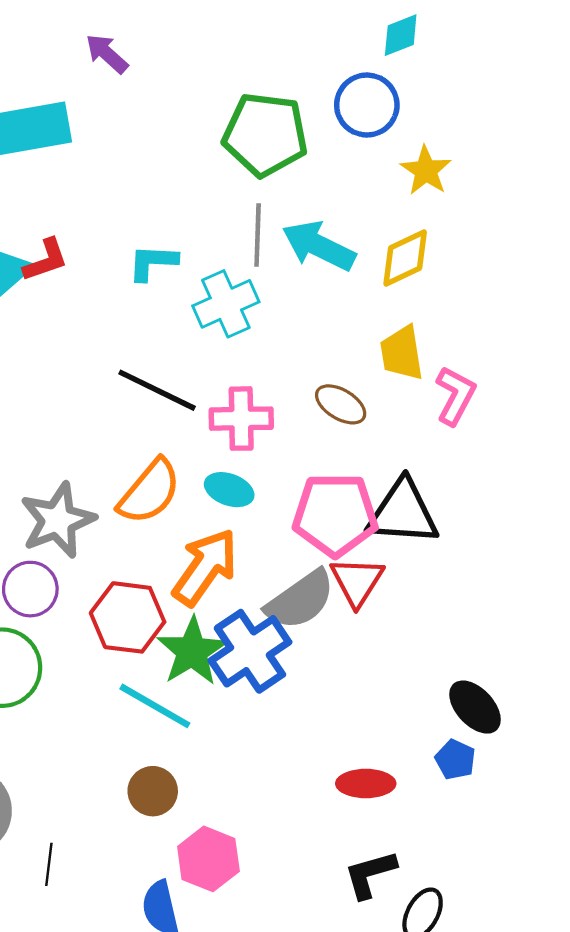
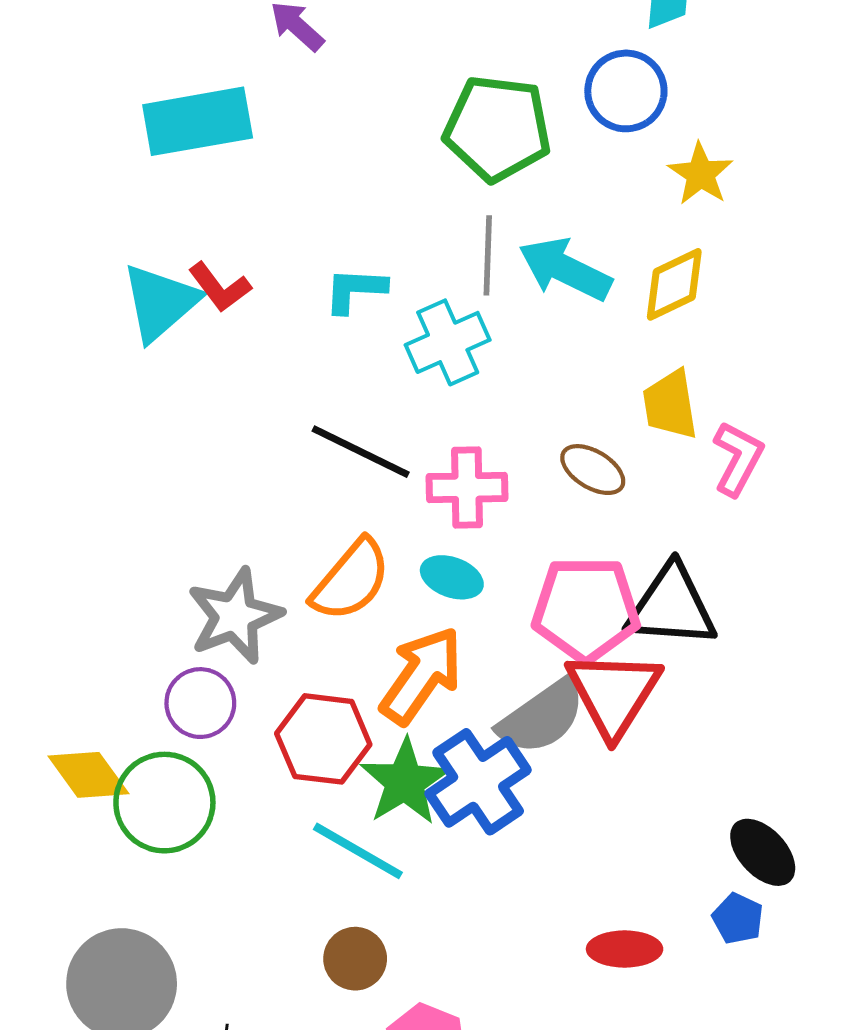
red L-shape: (46, 260) -> (220, 287), turned 72
red triangle: (357, 581) -> (613, 693), size x1.4

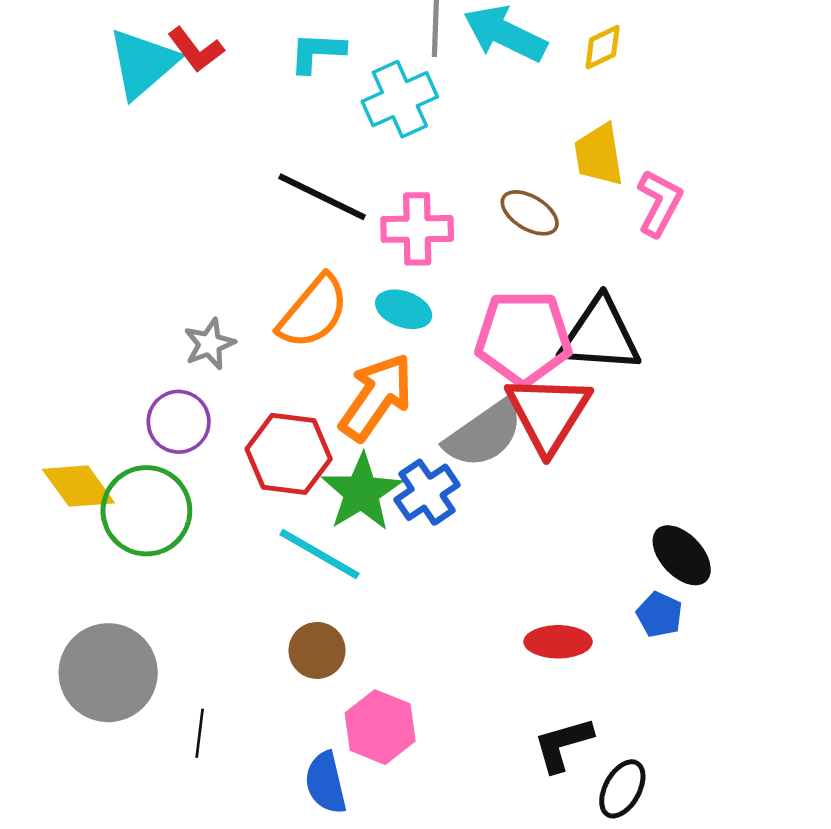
yellow diamond: (674, 284) -> (603, 47), size x0.7
gray star: (235, 616) -> (209, 344), size x0.6
blue cross: (478, 782) -> (427, 492), size x0.7

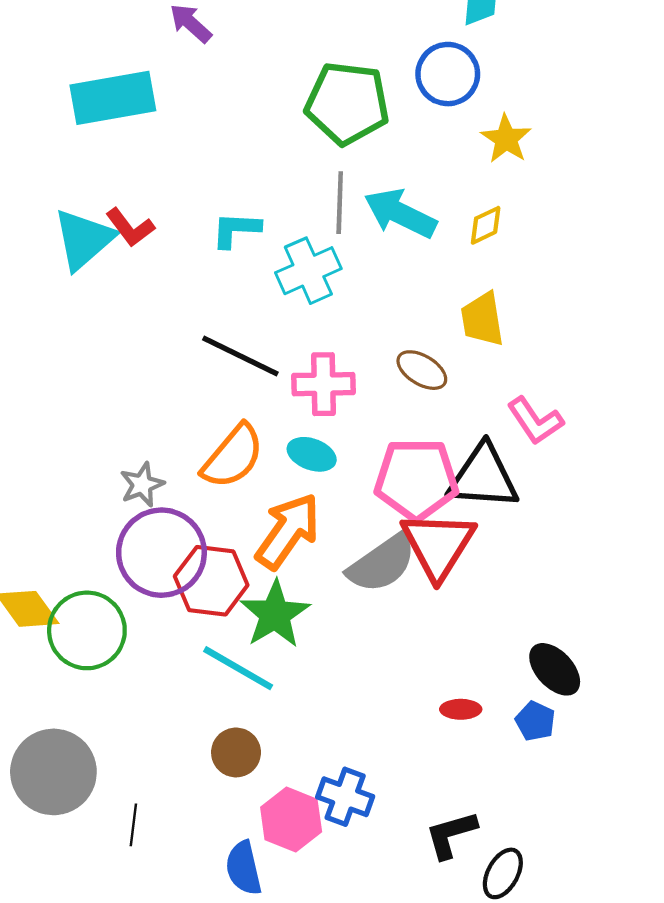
pink L-shape: (659, 203) -> (535, 421), moved, turned 118
purple circle: (179, 422) -> (161, 553), moved, size x1.6
blue cross: (427, 492) -> (345, 797), moved, turned -36
red ellipse: (558, 642) -> (461, 709), moved, size x0.7

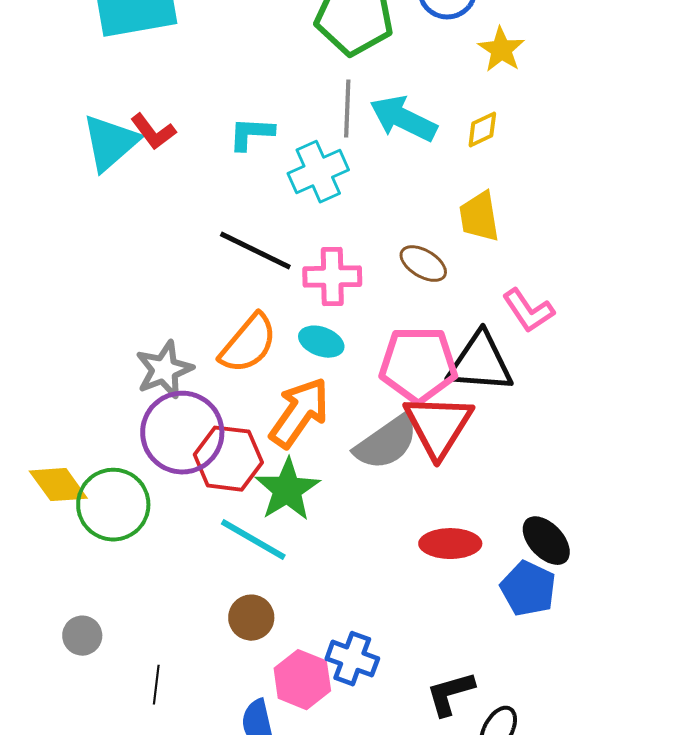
gray star: (142, 485) -> (164, 370), size x1.4
red ellipse: (461, 709) -> (450, 544), moved, size x1.6
blue pentagon: (535, 721) -> (528, 589), size x1.5
gray circle: (53, 772) -> (82, 636), size x0.5

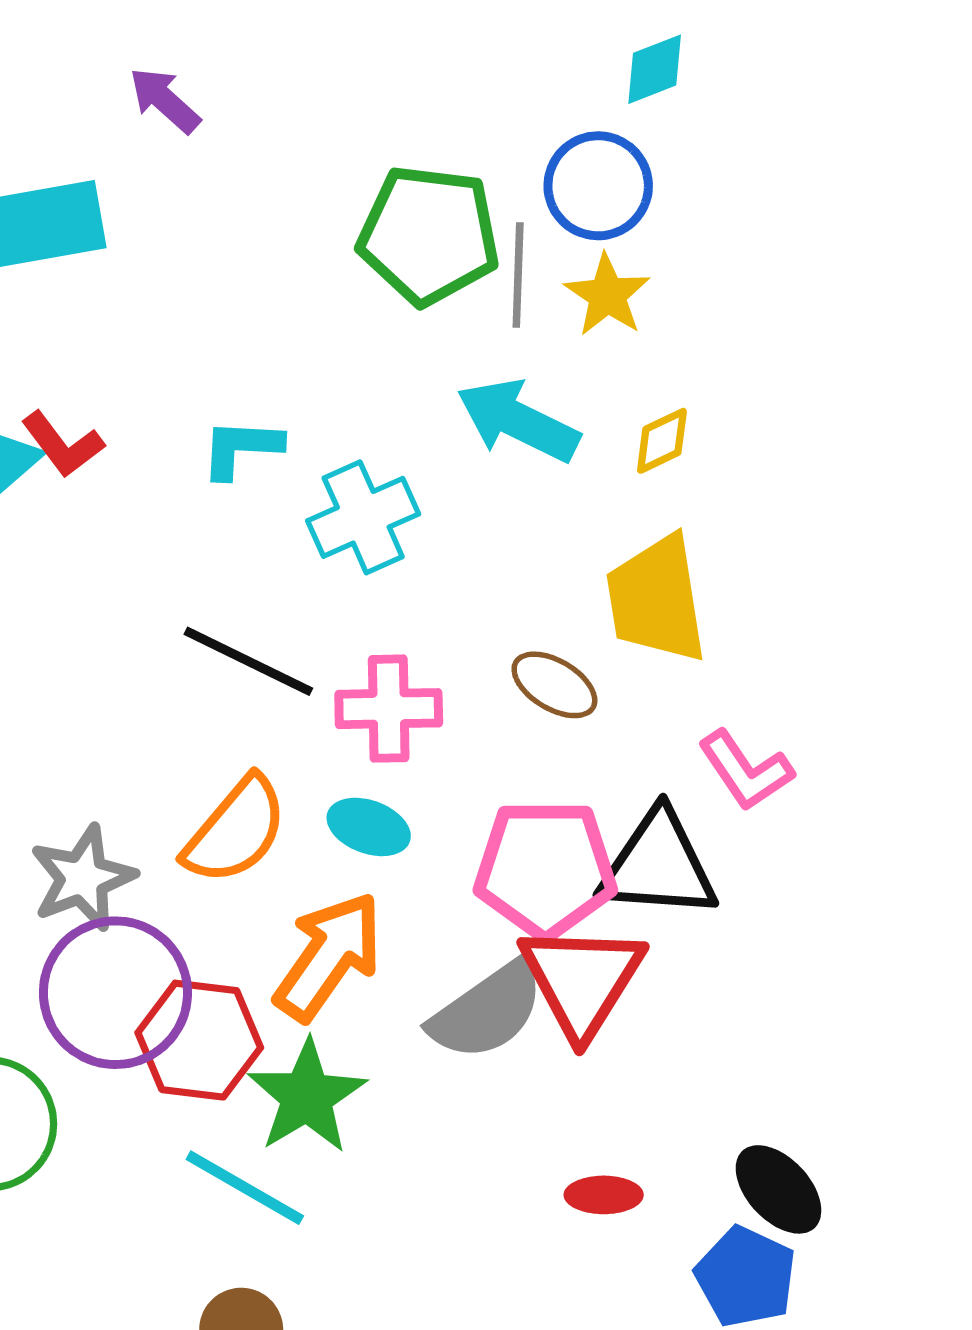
yellow star: (501, 50) -> (607, 295), moved
gray line: (347, 109) -> (518, 275), moved
yellow trapezoid: (479, 217) -> (656, 599), size x1.4
red ellipse: (450, 544) -> (604, 1195), size x0.7

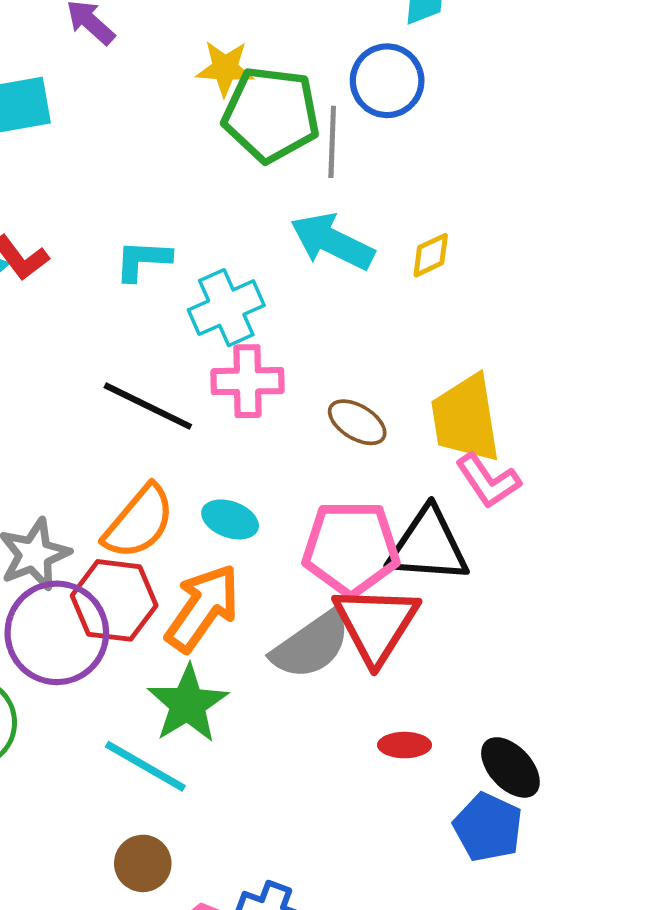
yellow star: (607, 295) -> (225, 68), moved, turned -30
yellow trapezoid: (656, 599) -> (466, 418), moved
pink cross: (389, 709) -> (247, 381), moved
red hexagon: (199, 1040) -> (114, 600), moved
red ellipse: (604, 1195) -> (405, 745), moved

